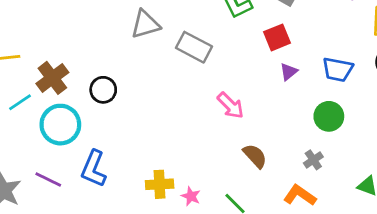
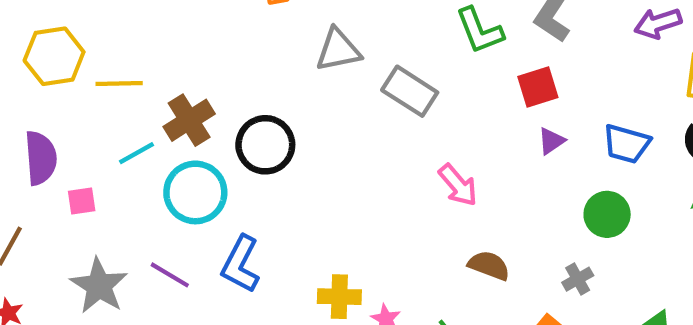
black circle: (103, 90) -> (265, 145), size x1.4
brown semicircle: (255, 156) -> (489, 265), turned -32

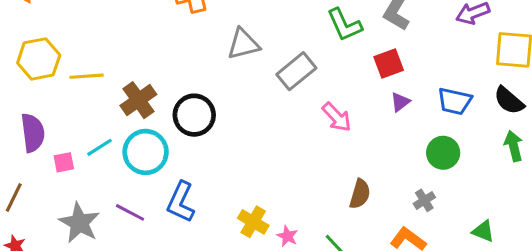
gray rectangle: (410, 91) -> (296, 71), turned -69
cyan line: (137, 153) -> (99, 147), moved
pink arrow: (458, 185) -> (337, 117), moved
brown semicircle: (489, 265) -> (360, 194), turned 88
yellow cross: (339, 297) -> (253, 222), turned 32

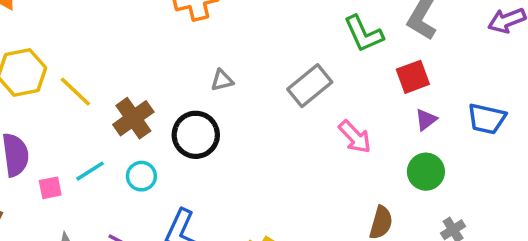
gray triangle: (243, 44) -> (222, 80), moved, size x0.6
yellow line: (87, 76) -> (75, 92), turned 48
cyan circle: (146, 152) -> (141, 176), size x0.6
green circle: (443, 153) -> (426, 172), moved

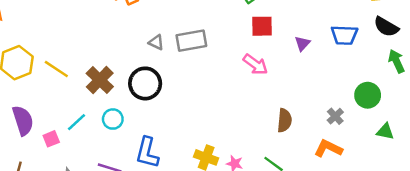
red square: (413, 77) -> (262, 26), moved, turned 30
gray triangle: (222, 80) -> (156, 42), turned 49
gray rectangle: (310, 86) -> (191, 41), moved, turned 40
green circle: (426, 172) -> (368, 95), moved

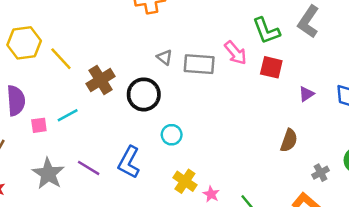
pink arrow: (255, 64) -> (236, 53), moved
cyan circle: (113, 119) -> (172, 135), moved
brown semicircle: (285, 120) -> (289, 140), moved

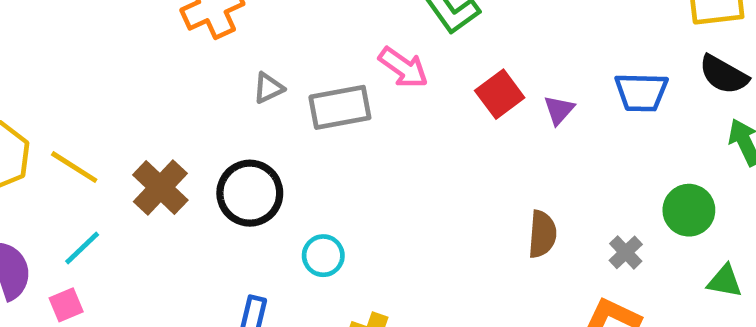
gray triangle: (165, 57) -> (268, 88), moved, turned -49
red square: (271, 67) -> (500, 94), moved, turned -35
cyan line: (68, 115) -> (82, 248), moved
brown semicircle: (289, 140) -> (542, 234), moved

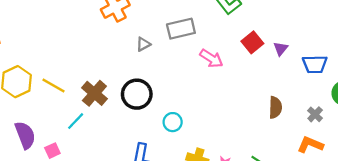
pink arrow: (403, 68) -> (211, 58), moved
blue trapezoid: (641, 92) -> (315, 64), moved
gray rectangle: (340, 107) -> (181, 29), moved
cyan line: (82, 248) -> (76, 121), moved

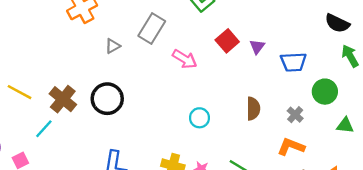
gray rectangle: (181, 29) -> (152, 29), turned -44
cyan circle: (173, 122) -> (199, 118), moved

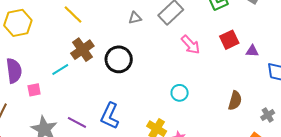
purple triangle: (257, 47) -> (252, 51), turned 40
yellow line: (19, 92) -> (73, 14), moved
cyan circle: (199, 118) -> (180, 93), moved

